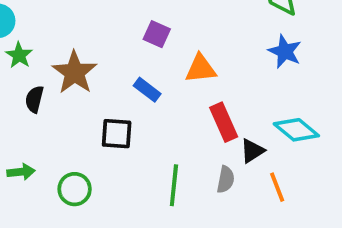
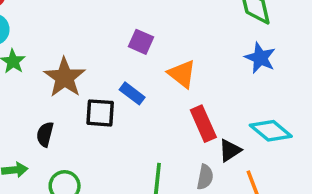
orange triangle: (201, 69) -> (182, 74), turned 44
black semicircle: (34, 99) -> (45, 134), moved
black square: (117, 134) -> (100, 113), moved

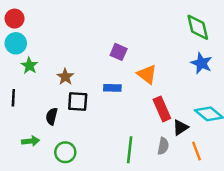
brown star: (65, 77) -> (65, 77), size x0.6
blue rectangle: (132, 93) -> (112, 88), turned -35
black square: (100, 113) -> (78, 102), moved

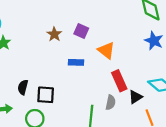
brown star: (65, 77) -> (54, 34), moved
black square: (78, 102) -> (46, 95), moved
gray semicircle: (163, 146) -> (111, 102), moved

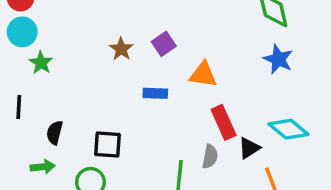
purple square: (81, 31) -> (164, 44), turned 32
orange triangle: (106, 50) -> (203, 75), turned -30
black semicircle: (23, 87) -> (55, 133), moved

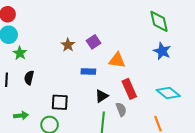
black semicircle: (55, 133) -> (29, 78), moved
black triangle: (249, 148) -> (102, 96), moved
gray semicircle: (210, 157) -> (121, 109), turned -32

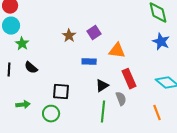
black semicircle: (29, 78) -> (31, 68), turned -64

